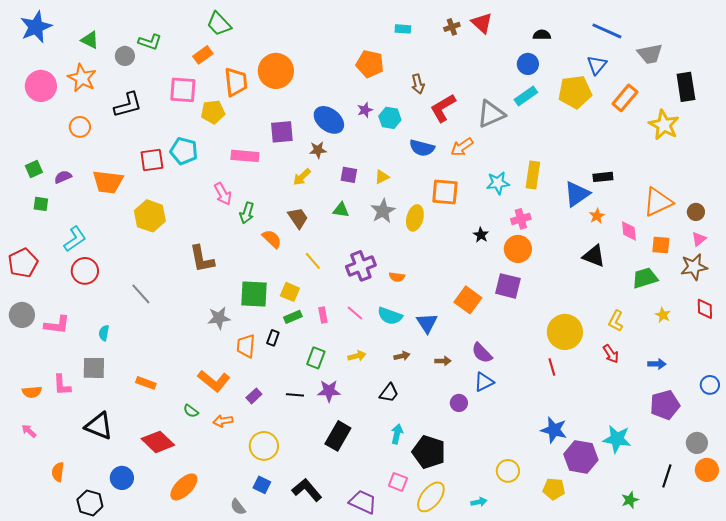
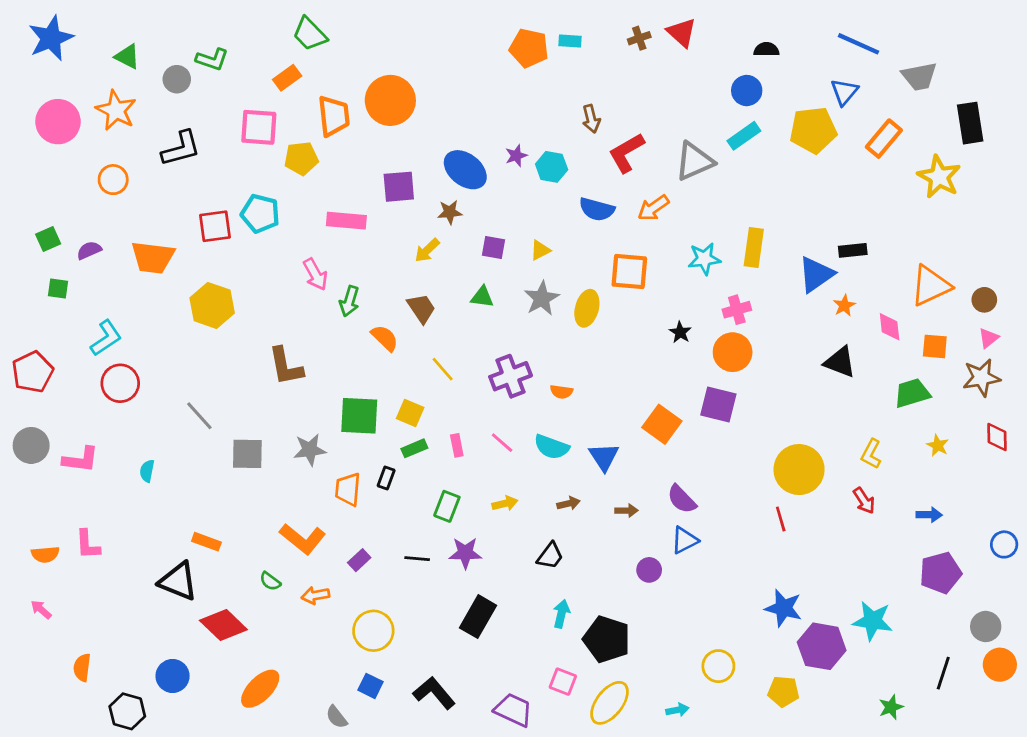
orange pentagon: (370, 64) -> (529, 48), moved
gray square: (94, 368) -> (247, 454), moved
black triangle: (99, 426) -> (178, 581), moved

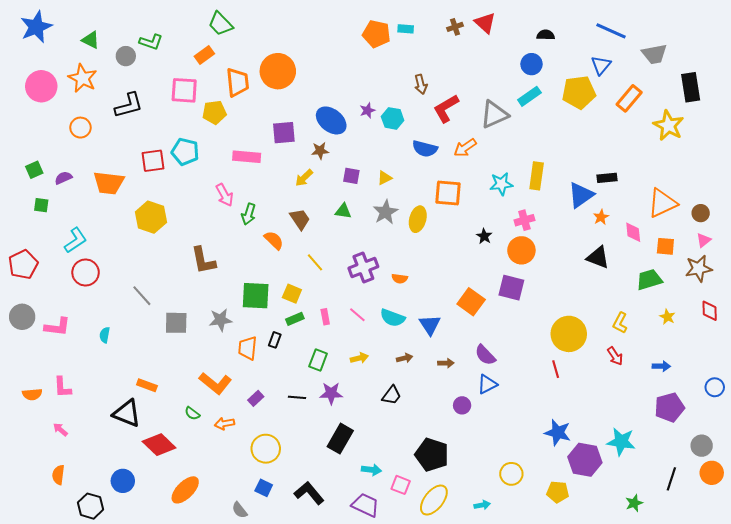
pink arrow: (41, 610) -> (60, 430), moved
cyan arrow: (561, 614) -> (371, 470), moved, turned 84

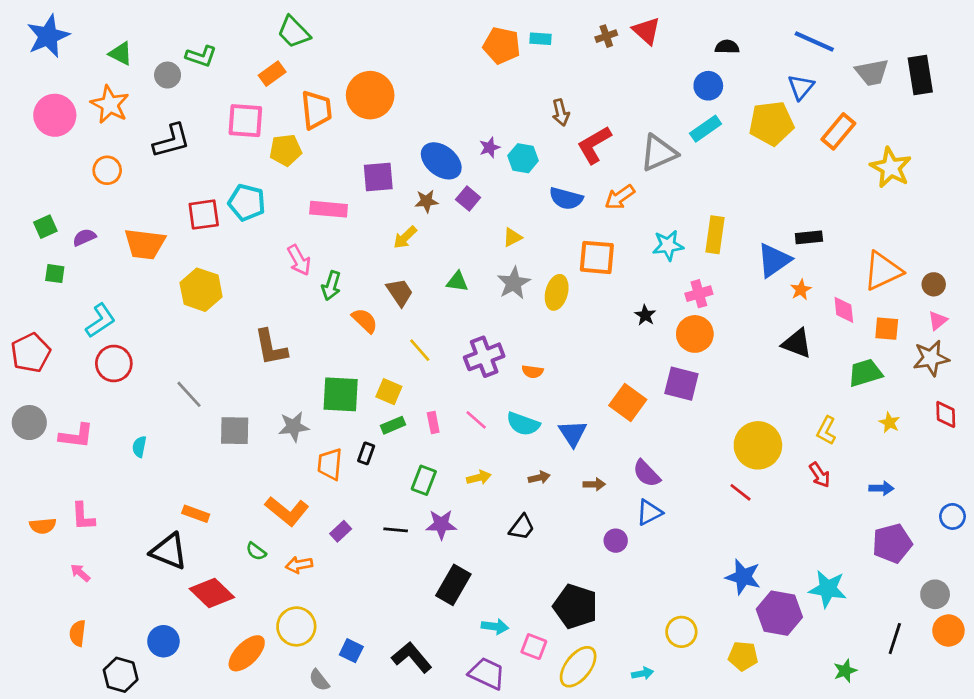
black rectangle: (691, 87) -> (920, 75), moved
purple square: (351, 176) -> (468, 198), moved, turned 30
red line: (556, 369) -> (740, 492), turned -36
yellow circle: (266, 449) -> (296, 626), moved

